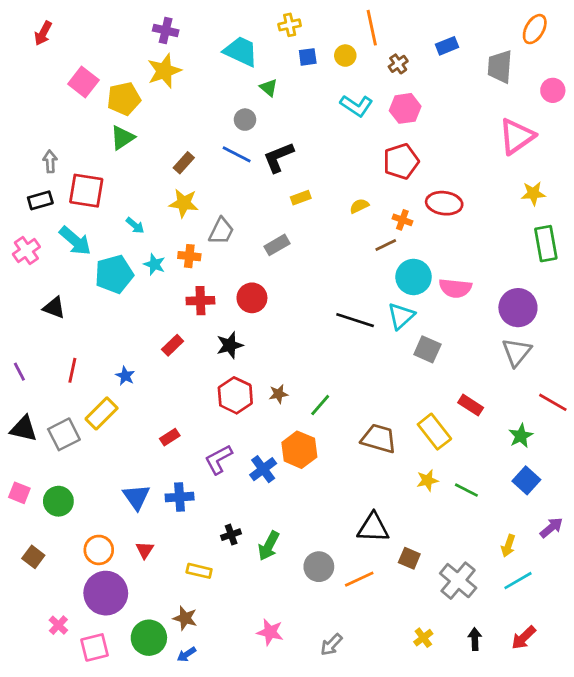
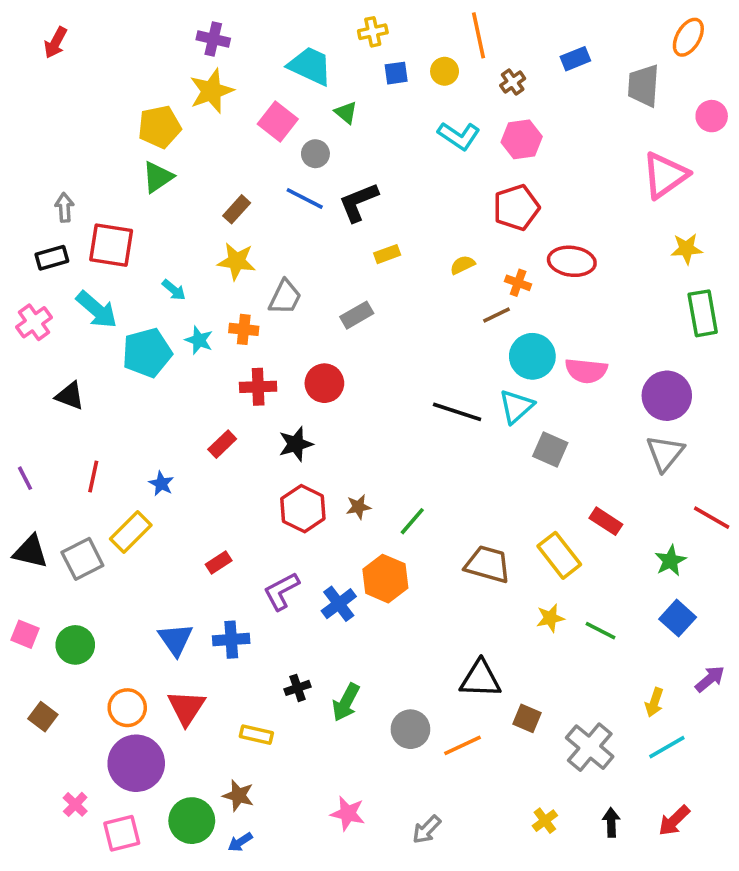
pink square: (83, 82) -> (278, 121), moved
red triangle: (145, 550) -> (186, 708), size x1.6

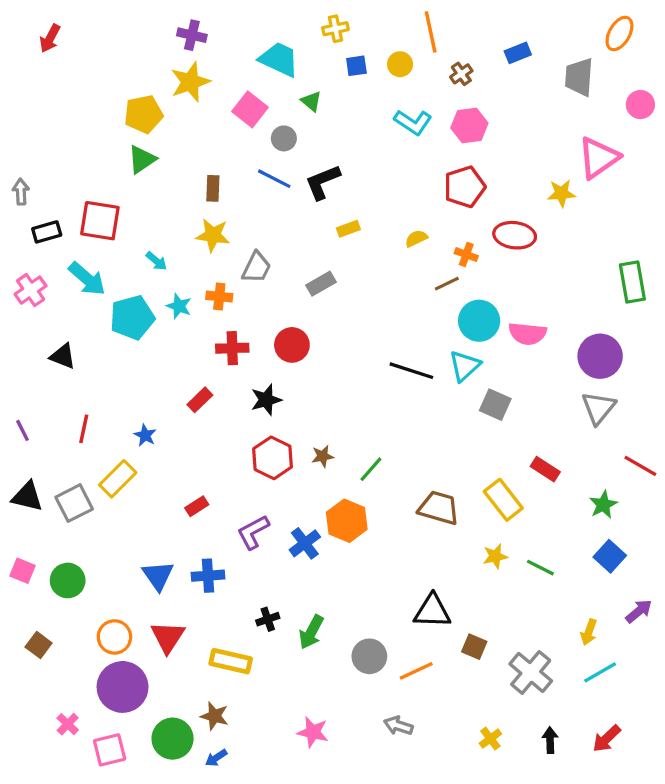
gray arrow: (64, 208) -> (21, 192), moved
brown rectangle: (237, 209) -> (213, 188), turned -40
yellow star: (687, 249) -> (561, 193), moved
yellow rectangle: (256, 735) -> (231, 661), size x1.4
gray arrow: (427, 830) -> (398, 726), moved, turned 64

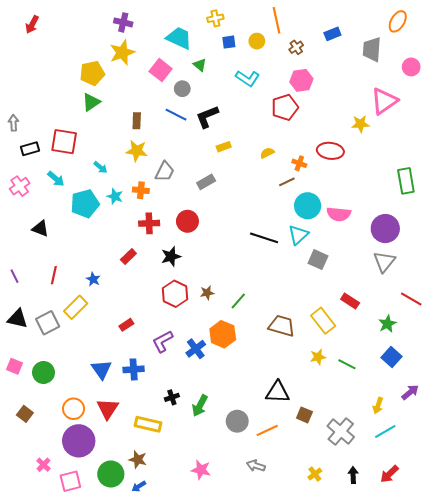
cyan L-shape: (413, 122) -> (248, 78), moved
red pentagon: (465, 187) -> (285, 107), moved
cyan arrow: (87, 279) -> (56, 179), size x0.7

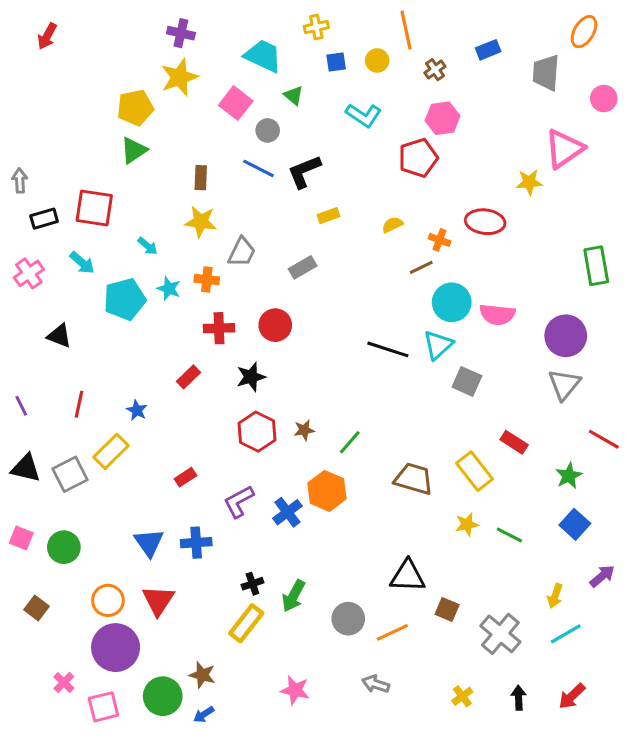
yellow rectangle: (148, 424) -> (246, 623), moved, turned -65

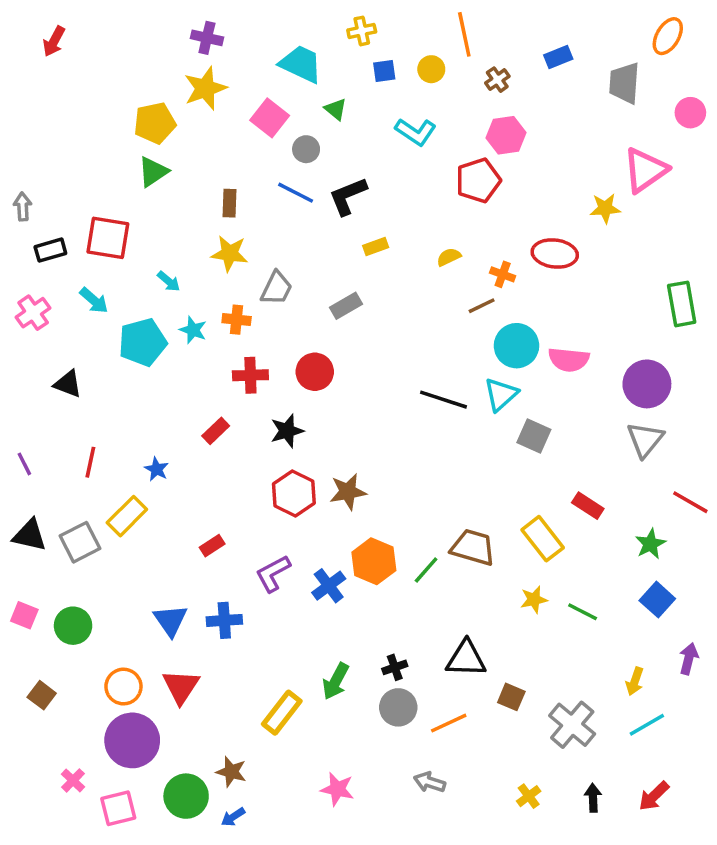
brown star: (304, 430) -> (348, 492), size x1.5
green line: (350, 442) -> (426, 570), moved
purple arrow: (602, 576) -> (689, 659), turned -36
black cross: (252, 584) -> (395, 667), moved

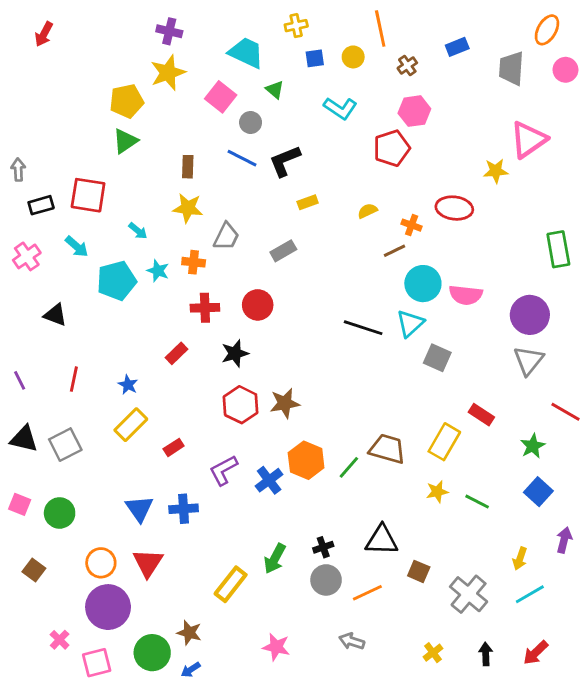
pink circle: (690, 113) -> (565, 70), moved
yellow rectangle: (127, 516) -> (131, 425), moved
yellow rectangle: (543, 539) -> (444, 442), turned 68

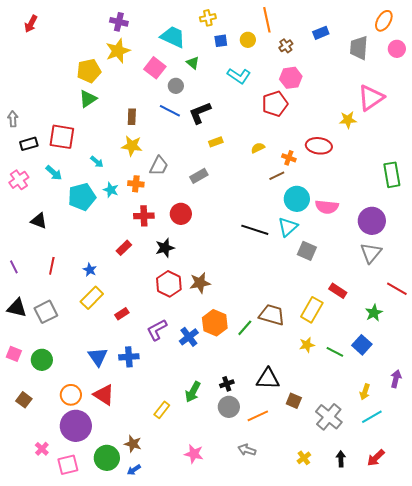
blue square: (538, 492) -> (362, 345), moved
red triangle: (148, 563) -> (104, 395), turned -30
yellow rectangle: (231, 584) -> (162, 410), size x0.7

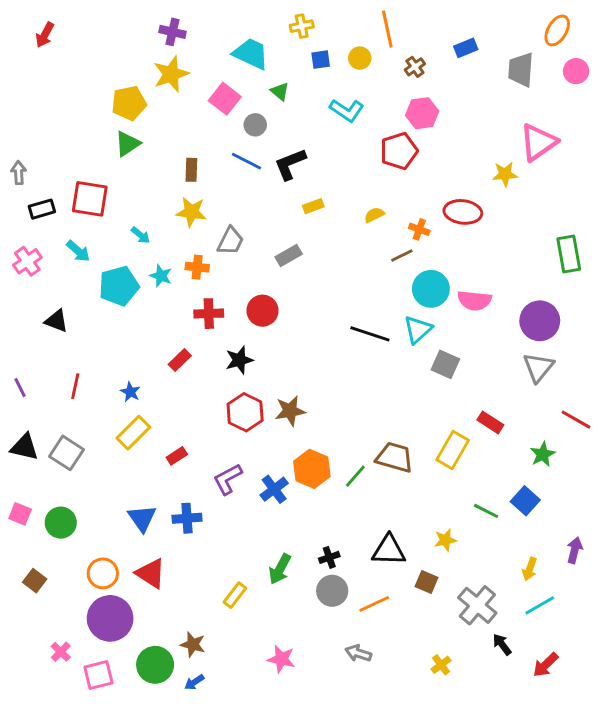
gray square: (46, 312) -> (67, 453), turned -30
yellow star: (307, 345) -> (445, 540), moved
black arrow: (341, 459) -> (502, 645), moved, turned -35

